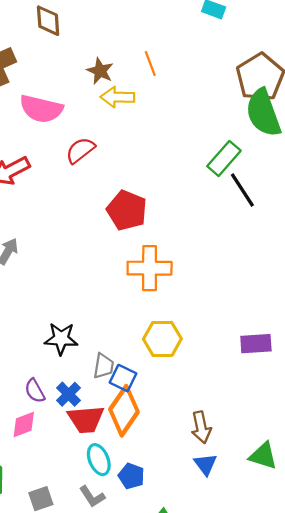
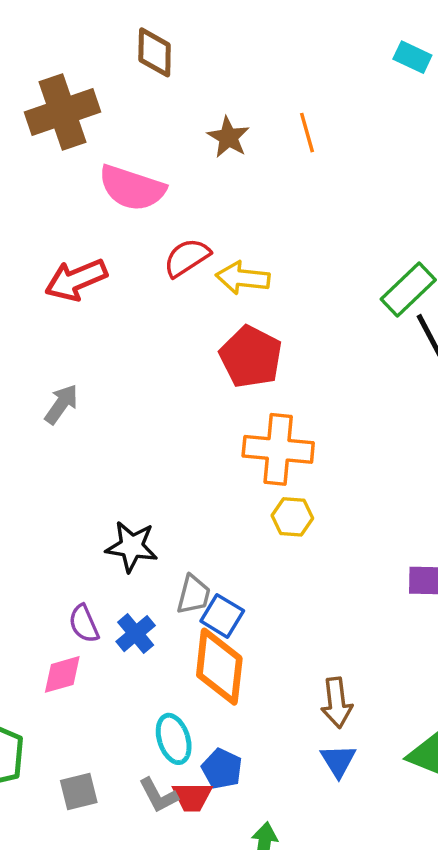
yellow arrow: (117, 97) -> (243, 278), moved
yellow hexagon: (162, 339) -> (292, 517), moved, size x0.7
orange diamond: (124, 411) -> (219, 667), turned -33
red trapezoid: (86, 419) -> (192, 797), moved, size x0.7

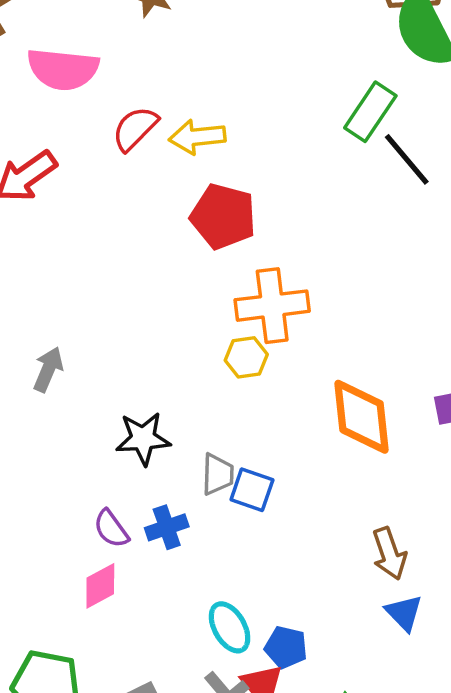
gray arrow: (61, 404) -> (48, 369), moved
yellow hexagon: (292, 517) -> (246, 357), moved
blue cross: (136, 634) -> (167, 527), turned 33
orange diamond: (219, 667) -> (362, 417), moved

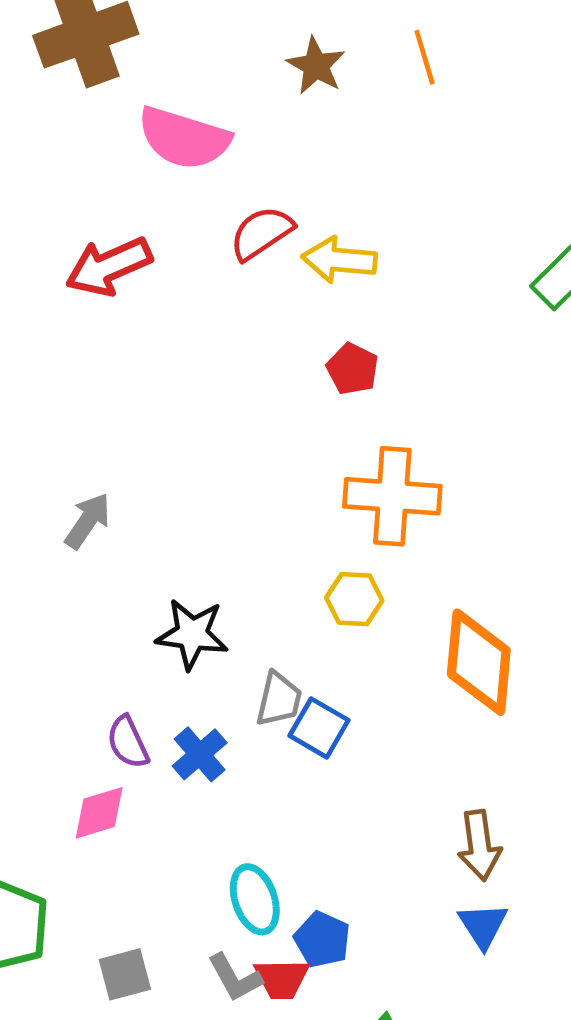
red pentagon: (223, 216) -> (352, 369), size x0.6
yellow hexagon: (246, 357) -> (354, 599), moved
blue cross: (167, 527) -> (200, 754), turned -33

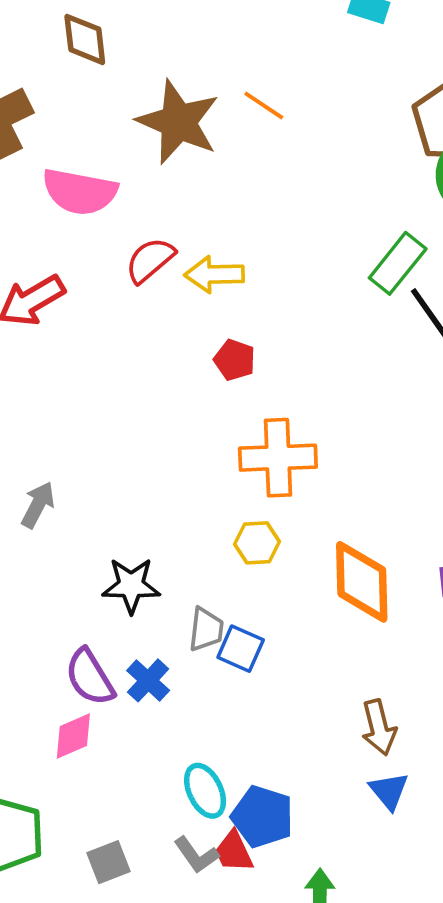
orange line: (425, 57) -> (264, 105), turned -33
brown star: (316, 66) -> (178, 122), size x1.8
purple semicircle: (128, 742) -> (90, 677), size x1.4
blue pentagon: (322, 940) -> (262, 817), size x1.4
red trapezoid: (282, 979) -> (234, 852), turned 72

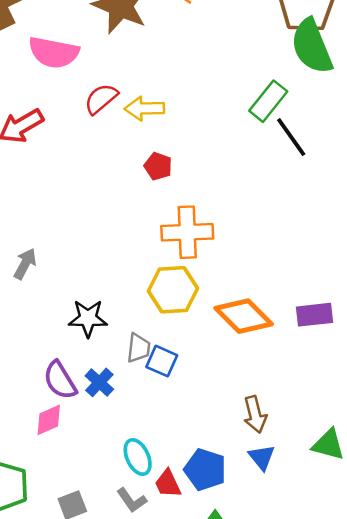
yellow hexagon: (257, 543) -> (173, 290), size x1.6
orange diamond: (362, 582) -> (244, 316), turned -44
blue pentagon: (262, 817) -> (205, 470), moved
red trapezoid: (234, 852) -> (168, 484), moved

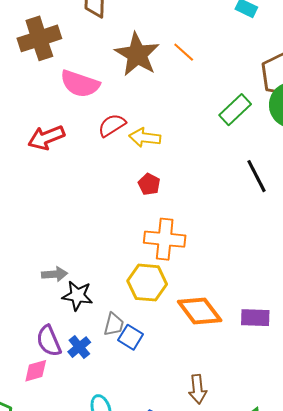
green rectangle: (268, 101) -> (235, 110), moved
gray arrow: (25, 264) -> (55, 274), moved, turned 50

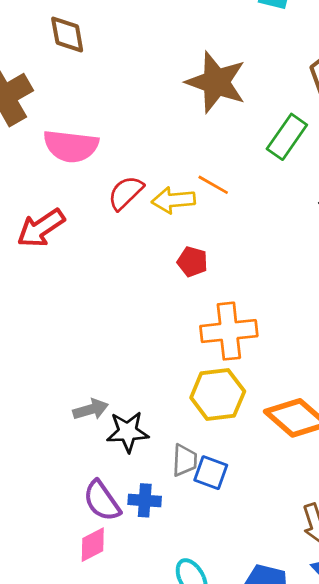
orange line: (184, 52) -> (213, 185), moved
brown star: (137, 54) -> (216, 82), moved
blue cross: (79, 347) -> (145, 500), turned -35

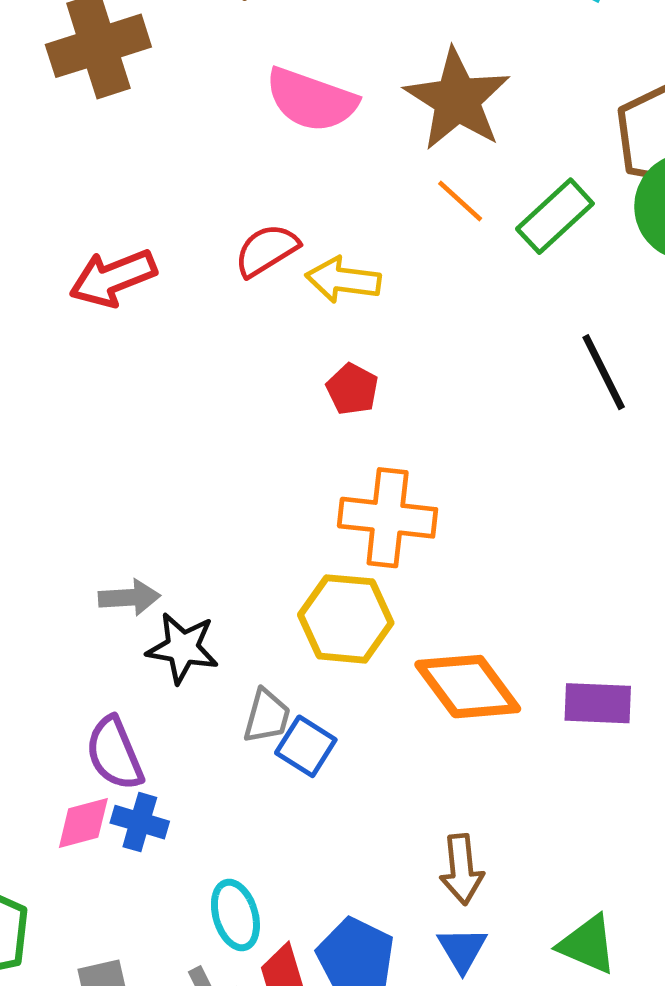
pink semicircle: (71, 146) -> (311, 100), moved
orange line: (213, 185) -> (460, 201), moved
blue cross: (145, 500) -> (140, 822), moved

